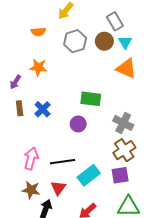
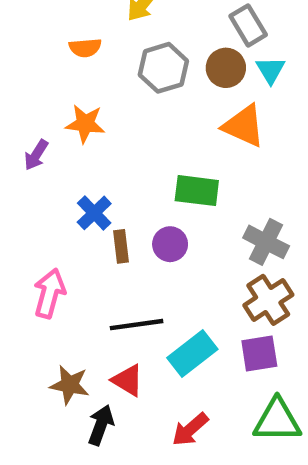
orange triangle: (126, 68) -> (244, 126), moved
brown rectangle: (20, 108) -> (121, 246), moved
pink arrow: (31, 159) -> (50, 293), moved
red triangle: (58, 188) -> (128, 380), turned -35

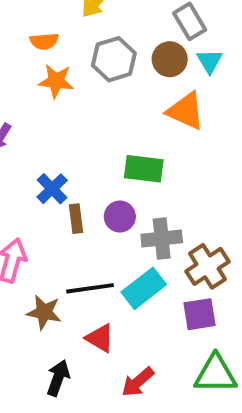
orange star: (85, 124) -> (56, 81), moved
gray cross: (266, 242) -> (162, 238), moved, turned -33
cyan rectangle: (192, 354) -> (144, 288), moved
red triangle: (128, 380) -> (100, 338), moved
brown star: (70, 385) -> (44, 312), moved

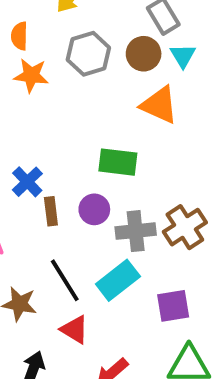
orange semicircle: (44, 41) -> (19, 36), turned 96
brown cross: (208, 266) -> (185, 227), moved
black line: (90, 288) -> (65, 280), turned 66

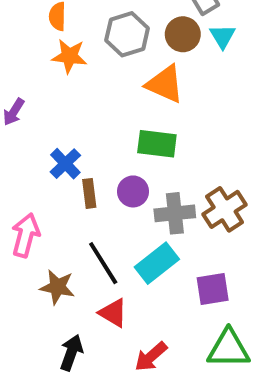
orange triangle: (159, 105) -> (165, 84), moved

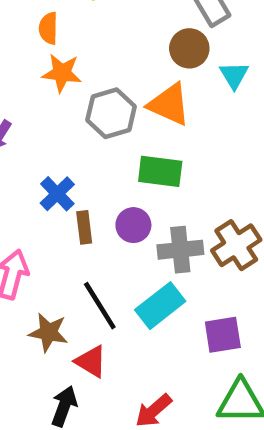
gray hexagon: (127, 34) -> (111, 113), moved
cyan triangle: (223, 36) -> (234, 75), moved
red triangle: (113, 313) -> (91, 361), moved

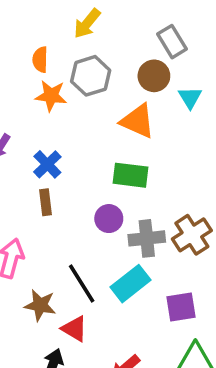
gray hexagon: (111, 113) -> (91, 76), moved
blue cross: (57, 194) -> (47, 164), moved
brown rectangle: (84, 227) -> (46, 202), moved

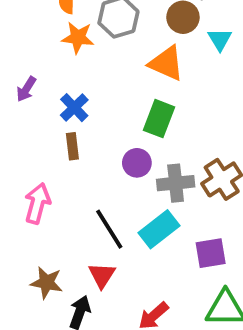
green rectangle: (130, 175) -> (159, 119), turned -76
brown star: (40, 305) -> (47, 283), moved
red triangle: (74, 329) -> (102, 275), turned 32

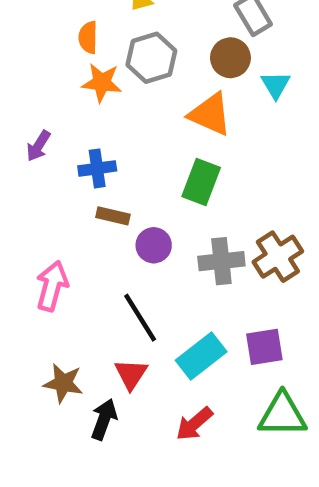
blue cross: (74, 108) -> (97, 168), turned 36
brown rectangle: (72, 146) -> (113, 216), moved, turned -70
purple circle: (137, 163) -> (154, 245), moved
cyan rectangle: (159, 229) -> (201, 356), moved

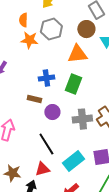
orange triangle: (210, 114) -> (77, 54), turned -30
blue cross: (97, 168) -> (46, 78), moved
red triangle: (131, 374) -> (42, 169), turned 42

